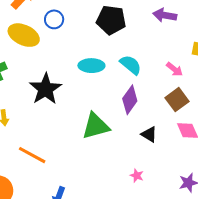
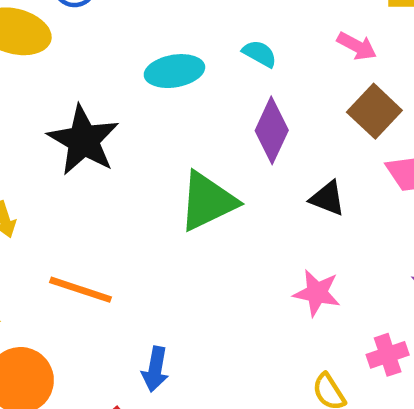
cyan semicircle: (131, 65) -> (260, 54), size x0.7
pink star: (137, 176) -> (317, 293), size x1.5

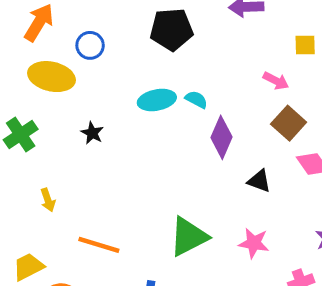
cyan semicircle: (260, 54) -> (196, 99), moved
black star: (83, 140) -> (92, 133), moved, size x0.5
green triangle: (208, 201) -> (189, 237), moved

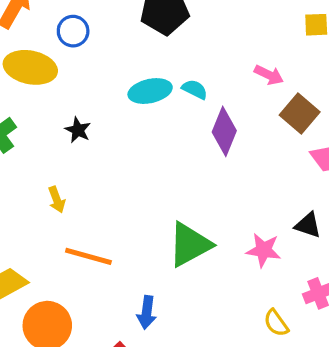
pink arrow: (276, 81) -> (269, 75), moved
black triangle: (259, 181) -> (308, 225), moved
yellow arrow: (48, 200) -> (57, 200), moved

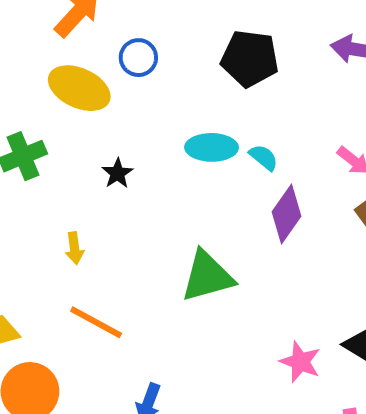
green triangle: (190, 245) -> (207, 276), moved

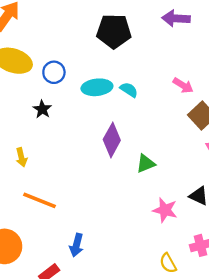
blue circle: (138, 58) -> (54, 72), moved
purple diamond: (286, 214) -> (112, 140), moved
green triangle: (207, 276) -> (146, 164), moved, size x0.6

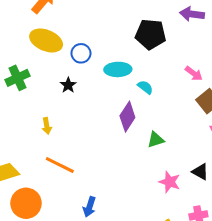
black pentagon: (114, 31) -> (151, 34), moved
cyan semicircle: (129, 90) -> (145, 87), moved

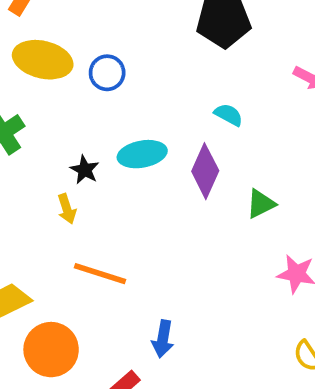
cyan ellipse: (118, 69) -> (142, 154), moved
black star: (68, 85) -> (85, 170), moved

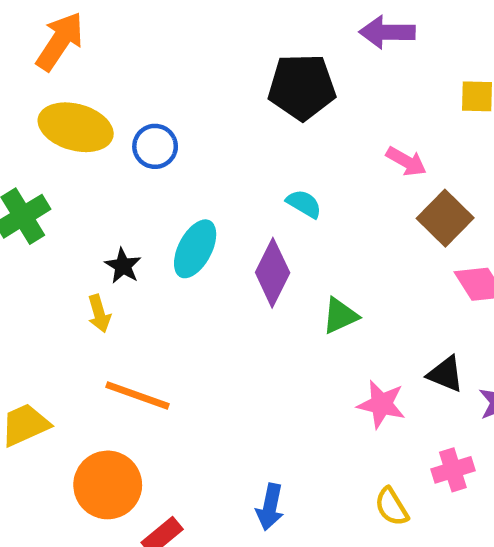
cyan ellipse: (142, 154) -> (195, 249), turned -54
blue arrow: (163, 339) -> (270, 507), moved
orange circle: (51, 350) -> (108, 485), moved

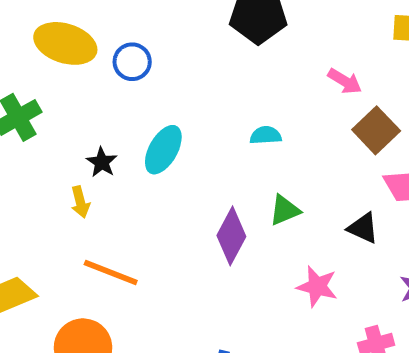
cyan semicircle: (304, 204) -> (266, 135), moved, turned -36
purple diamond: (273, 273) -> (231, 236), moved
black triangle: (446, 374) -> (363, 228), moved

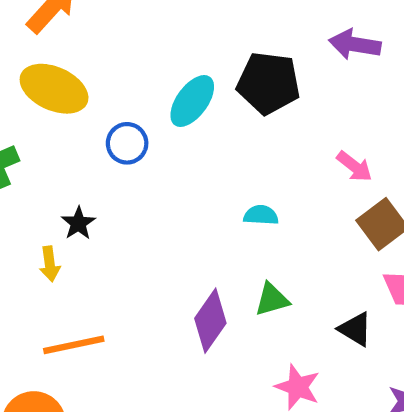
blue circle: (132, 62) -> (127, 143), moved
cyan ellipse: (163, 150) -> (192, 101), moved
orange line: (111, 272) -> (74, 345), turned -40

